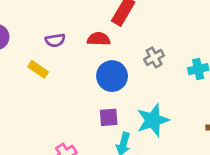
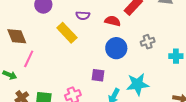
yellow rectangle: (38, 69) -> (67, 33), size x1.5
purple square: (109, 117) -> (98, 75), moved

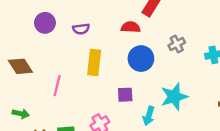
purple semicircle: (83, 15) -> (81, 29), moved
yellow rectangle: (67, 33) -> (94, 62), moved, turned 60
pink line: (29, 59) -> (57, 86), moved

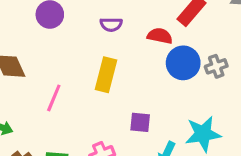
purple semicircle: (81, 29) -> (111, 24), moved
blue circle: (141, 59) -> (183, 63), moved

